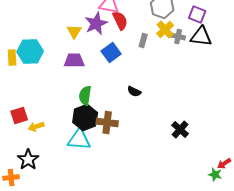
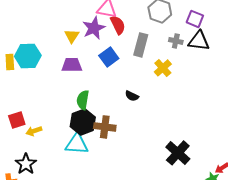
yellow cross: (165, 30) -> (163, 68), moved
gray rectangle: (143, 40) -> (141, 45), size x1.6
black cross: (180, 130) -> (178, 153), moved, size x1.4

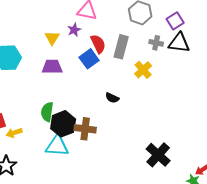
purple square: (195, 19) -> (175, 21), turned 36
red semicircle: (118, 25) -> (98, 44), moved
purple star: (94, 28) -> (74, 30), size x0.6
green semicircle: (83, 100) -> (47, 112), moved

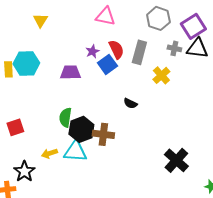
purple square: (175, 21) -> (193, 26), size x1.4
purple star: (74, 30) -> (92, 51), moved
yellow triangle: (52, 38) -> (40, 20), moved
yellow arrow: (14, 133) -> (49, 153), moved

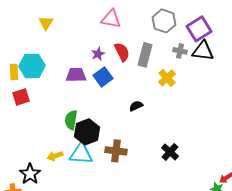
blue square: (107, 64) -> (103, 77), moved
black semicircle: (130, 103) -> (136, 106), turned 128
red square: (15, 127) -> (21, 97), moved
brown cross: (103, 134) -> (116, 151), moved
black cross: (176, 160) -> (170, 152), moved, size x0.7

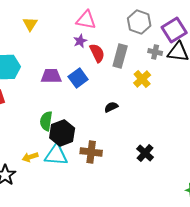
yellow triangle: (46, 23) -> (30, 24), moved
purple star: (98, 54) -> (80, 41), moved

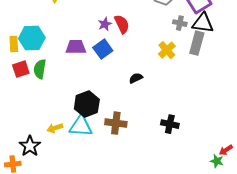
purple star: (80, 41) -> (105, 24), moved
gray rectangle: (120, 56) -> (197, 43), moved
green semicircle: (46, 121) -> (40, 69), moved
black cross: (145, 153) -> (170, 124), turned -30

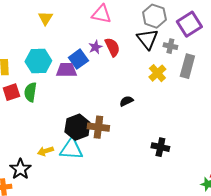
black triangle: (203, 23) -> (147, 39), moved, turned 45
cyan hexagon: (32, 38) -> (38, 61), moved
blue square: (103, 49) -> (78, 59), moved
brown cross: (116, 123) -> (98, 127), moved

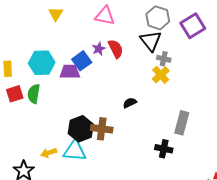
yellow triangle: (45, 18) -> (56, 14), moved
gray cross: (170, 46) -> (164, 59), moved
gray rectangle: (187, 66) -> (182, 123), moved

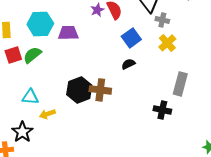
blue square: (82, 61) -> (131, 38), moved
yellow cross: (161, 75) -> (167, 43), moved
green semicircle: (34, 94) -> (32, 55), turned 42
cyan triangle: (75, 151) -> (30, 97), moved, size x0.7

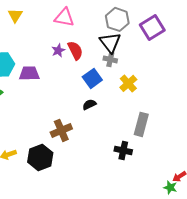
gray cross: (162, 20) -> (110, 59), moved
black hexagon: (79, 90) -> (40, 157), moved
brown cross: (100, 90) -> (61, 130), turned -30

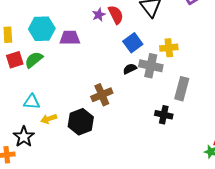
gray cross: (110, 59) -> (151, 66), moved, size x1.6
yellow cross: (128, 83) -> (169, 48), turned 36

